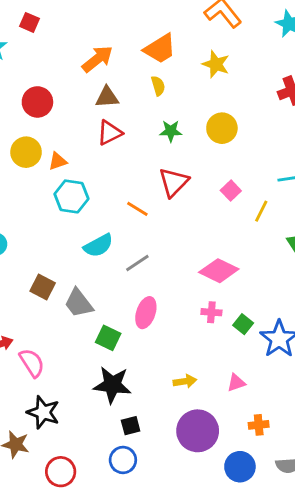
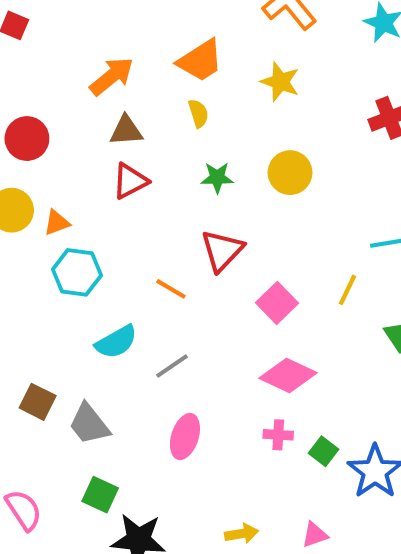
pink square: (231, 191) -> (277, 303), moved, size x1.4
green square: (108, 338) -> (100, 495), moved

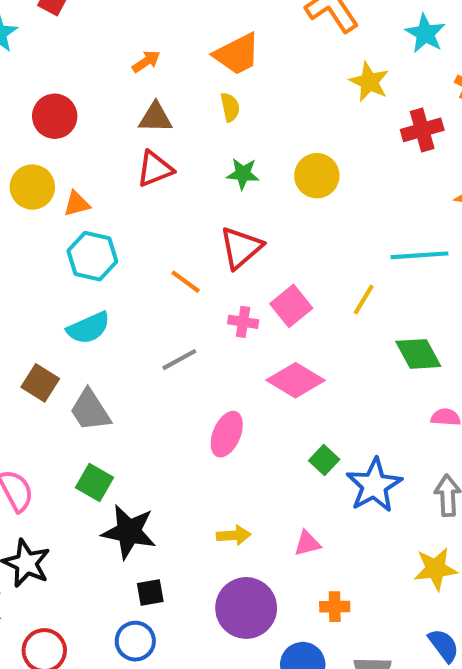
orange arrow: (112, 76) -> (146, 62), size x0.6
yellow star: (280, 82) -> (369, 82), moved
cyan semicircle: (116, 342) -> (88, 328), moved
pink cross: (278, 435) -> (243, 322), moved
pink ellipse: (185, 437) -> (227, 434), moved

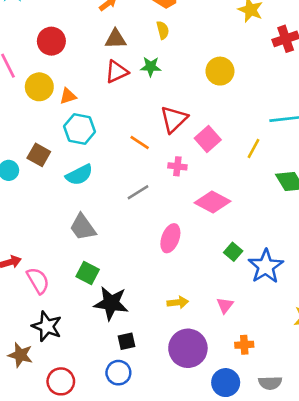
green star: (243, 174) -> (151, 67), moved
pink square: (291, 306) -> (208, 139), moved
brown square: (40, 383) -> (39, 155), moved
pink triangle: (307, 543) -> (225, 305), turned -36

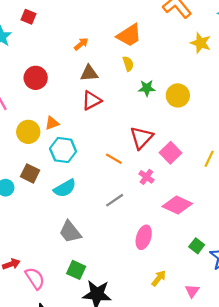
green star: (151, 67) -> (147, 88), moved
yellow circle: (39, 87) -> (28, 132), moved
pink cross: (177, 166) -> (146, 177), turned 32
yellow arrow: (178, 302) -> (159, 278), moved, turned -42

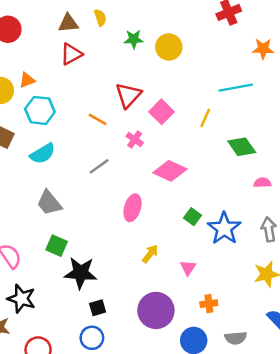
yellow semicircle: (128, 64) -> (100, 18), moved

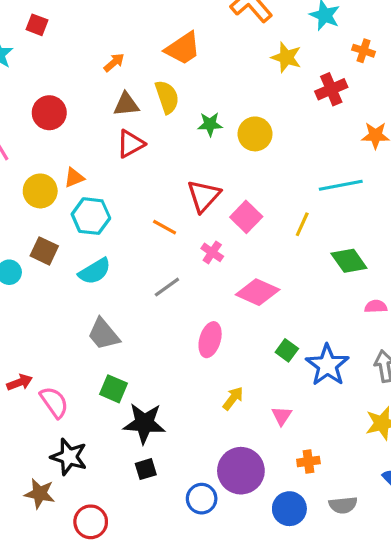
yellow semicircle: (100, 18) -> (167, 97), size x1.5
black square: (98, 308) -> (146, 469), moved
blue circle: (92, 338) -> (202, 499), moved

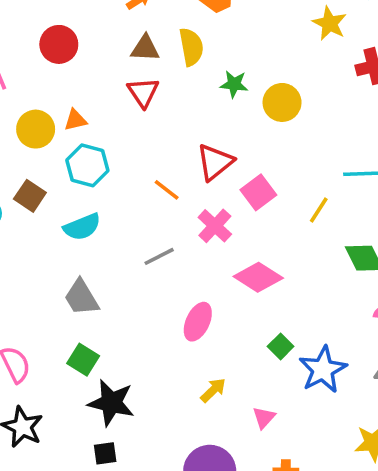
red triangle: (131, 144) -> (143, 92), turned -44
pink cross: (212, 252) -> (215, 226), size x1.4

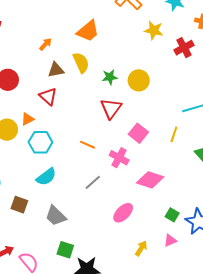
red triangle: (143, 92) -> (48, 96), moved
red triangle: (215, 162) -> (111, 108), moved
brown square: (30, 196) -> (19, 205), moved
pink ellipse: (198, 322) -> (123, 213), turned 35
pink triangle: (264, 418) -> (170, 240), moved, turned 40

